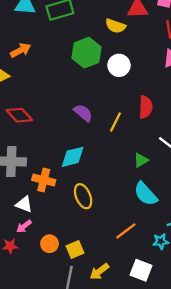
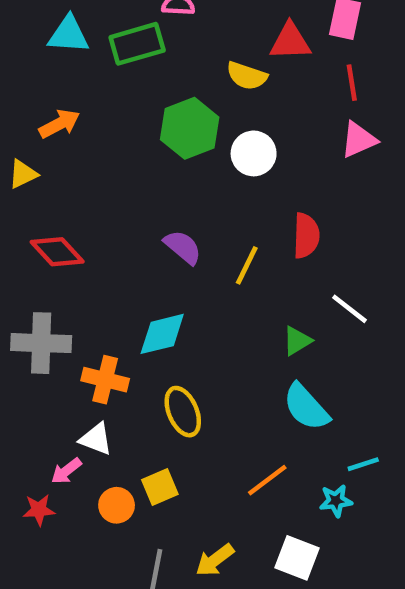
white triangle: (24, 204) -> (96, 439), moved
yellow square: (75, 249) -> (160, 487), moved

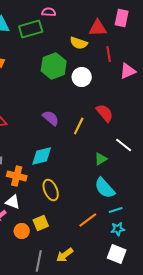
red line: (352, 83) -> (109, 54), moved
red semicircle: (306, 236) -> (105, 113), turned -42
cyan line: (363, 464) -> (116, 210), moved
white square: (297, 558) -> (117, 254), moved

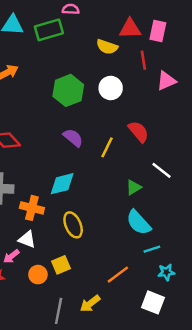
pink rectangle: (122, 18) -> (158, 31), moved
green hexagon: (54, 66) -> (68, 90), moved
orange line: (88, 220) -> (118, 275), moved
cyan star: (118, 229) -> (166, 272), moved

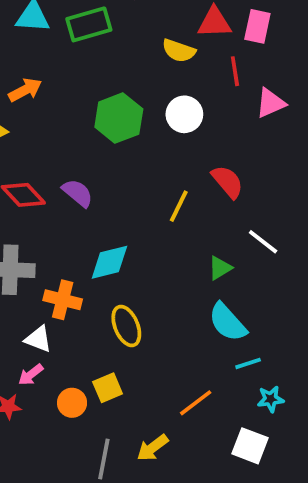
purple semicircle: (73, 138) -> (78, 193), moved
white triangle: (27, 239) -> (38, 339), moved

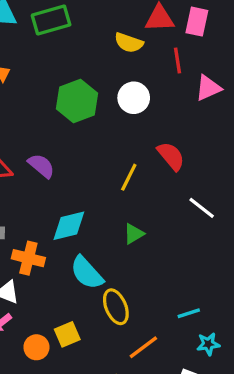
green triangle: (220, 268) -> (134, 234), moved
cyan semicircle: (227, 322) -> (87, 273), moved
yellow ellipse: (126, 326) -> (116, 307), moved

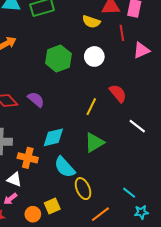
green triangle: (134, 234) -> (94, 143), size x1.5
cyan line: (189, 313) -> (129, 193), turned 56

